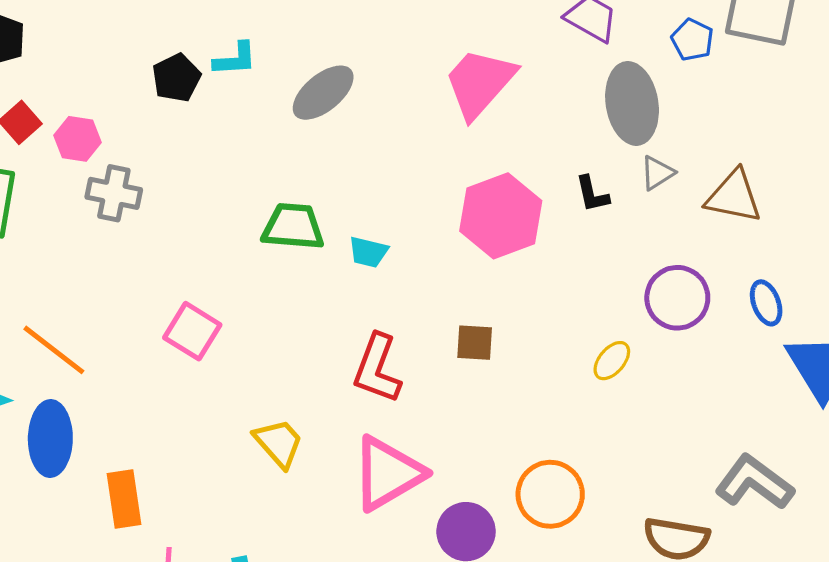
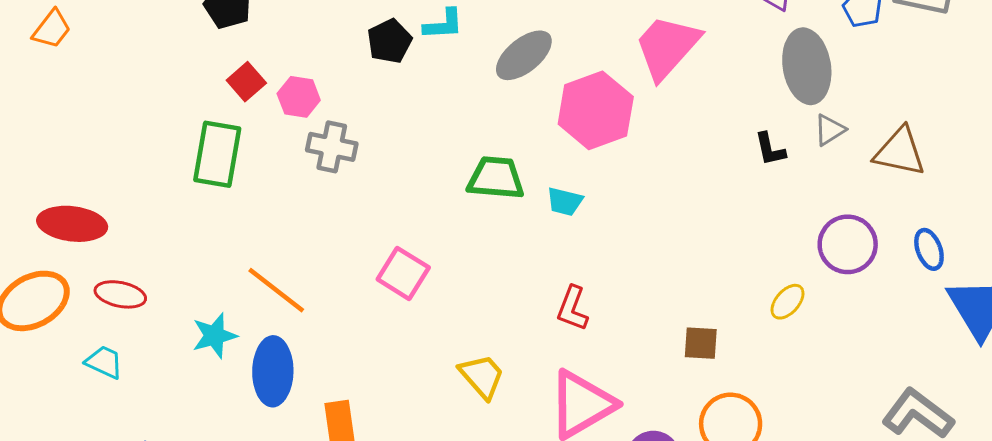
pink hexagon: (501, 216) -> (596, 110), moved
brown square: (475, 343) -> (701, 343), moved
red L-shape: (377, 369) -> (572, 308), size x0.7

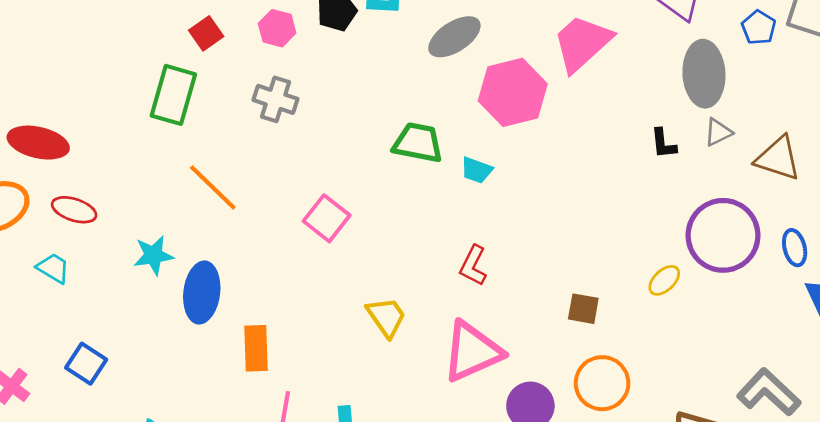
pink hexagon: (299, 97) -> (277, 28), moved
purple circle: (848, 244) -> (723, 235), size x1.4
orange line: (276, 290) -> (213, 187), moved

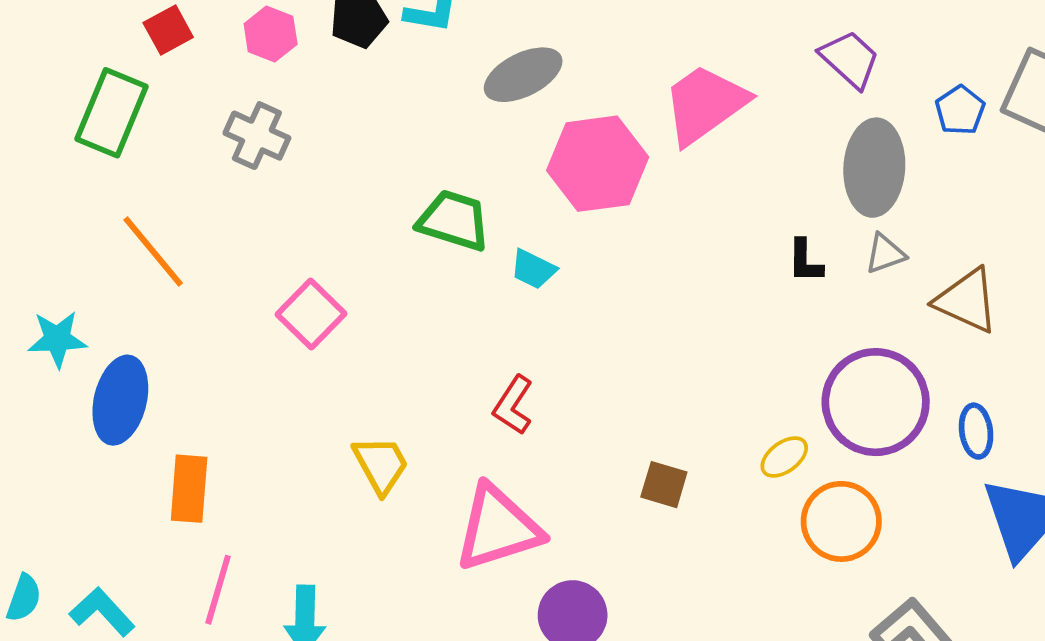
orange circle: (602, 383) -> (841, 521), moved

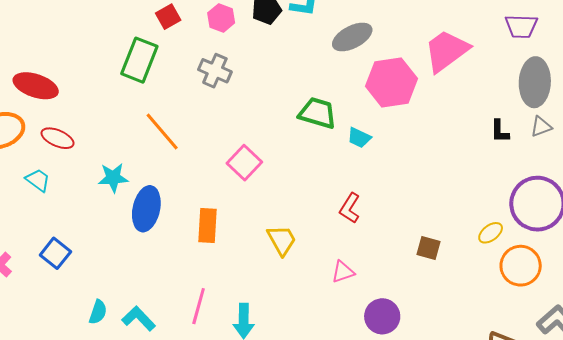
purple trapezoid: (850, 59) -> (521, 26), turned 140
orange rectangle: (189, 489) -> (207, 226), moved
pink triangle: (498, 528) -> (343, 272), size x0.5

